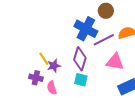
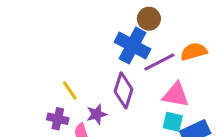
brown circle: (106, 11) -> (149, 19), moved
purple star: (54, 66) -> (97, 114), moved
cyan square: (81, 80) -> (173, 122), moved

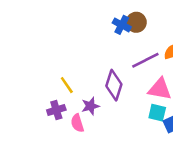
blue cross: (132, 46) -> (122, 25), moved, size x0.6
purple cross: (58, 119) -> (56, 110), turned -30

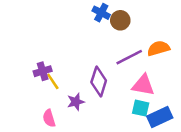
blue cross: (122, 25) -> (101, 13), moved
purple cross: (56, 110) -> (43, 71), moved
pink semicircle: (77, 123) -> (49, 118), moved

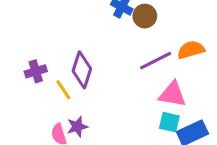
purple cross: (43, 71) -> (36, 71), moved
purple diamond: (99, 81) -> (82, 70), moved
purple star: (76, 102) -> (77, 127), moved

